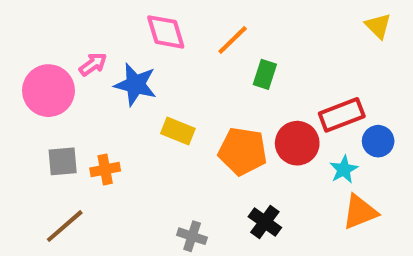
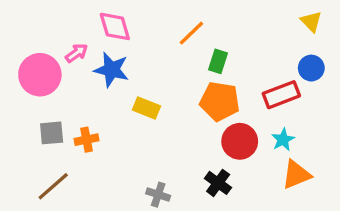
pink diamond: (166, 32) -> (115, 26), moved
blue circle: (378, 141) -> (311, 68), moved
red circle: (297, 143) -> (240, 141), moved
orange pentagon: (243, 151) -> (220, 101), moved

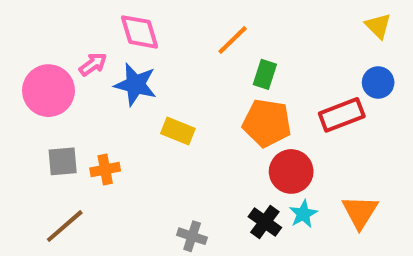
cyan star: (283, 140) -> (303, 214), moved
orange triangle: (296, 175) -> (360, 212), turned -36

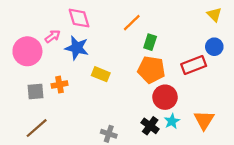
orange cross: (105, 169) -> (60, 85), moved

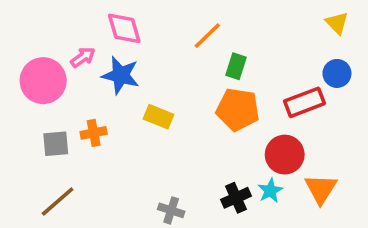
red circle: (165, 97) -> (285, 155), moved
black cross: (150, 126) -> (236, 198), turned 30

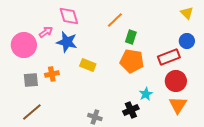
red circle: (285, 155) -> (176, 81), moved
cyan star: (270, 191) -> (146, 94), moved

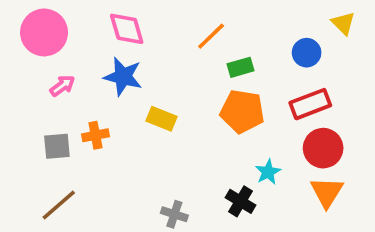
pink arrow: (46, 32) -> (62, 86), moved
green rectangle: (131, 37) -> (240, 67), turned 56
blue circle: (187, 41) -> (307, 53), moved
pink circle: (24, 45) -> (44, 32), moved
black cross: (131, 110) -> (240, 201), turned -35

